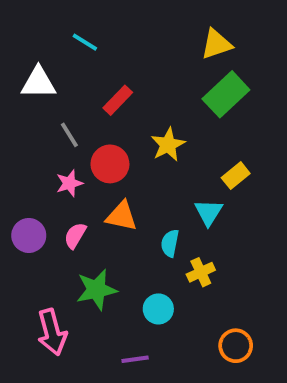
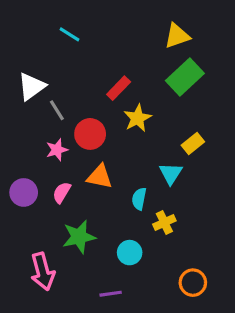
white triangle: (38, 83) -> (32, 87), moved, turned -36
red rectangle: (118, 100) -> (119, 88), moved

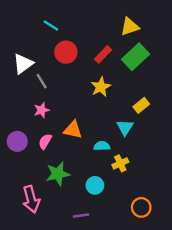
red rectangle: (119, 88) -> (103, 54), moved
red circle: (90, 134) -> (66, 52), moved
cyan semicircle: (139, 199) -> (102, 146), turned 77

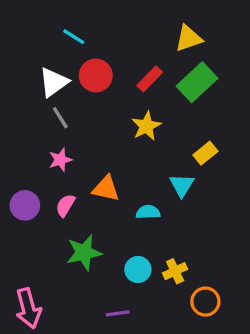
white triangle: (23, 64) -> (54, 82), moved
yellow cross: (120, 163) -> (175, 271), moved
pink arrow: (31, 199) -> (28, 308), moved

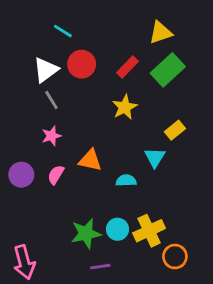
green star: (84, 253) -> (86, 234), moved
yellow cross: (175, 271) -> (149, 231), size x1.5

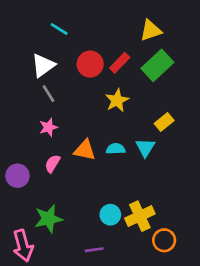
red circle: (82, 64) -> (90, 64), moved
purple circle: (21, 175) -> (17, 176), moved
cyan semicircle: (126, 180) -> (116, 149), moved
green star: (86, 234) -> (48, 219), moved

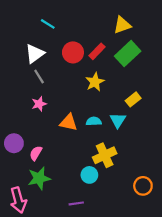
pink semicircle: (52, 164) -> (36, 153), moved
yellow cross: (140, 216) -> (105, 155), moved
orange circle: (164, 240) -> (143, 186), moved

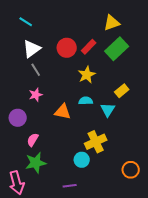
cyan line: (48, 24) -> (26, 22), moved
cyan semicircle: (94, 121) -> (86, 101), moved
purple circle: (14, 143) -> (18, 118), moved

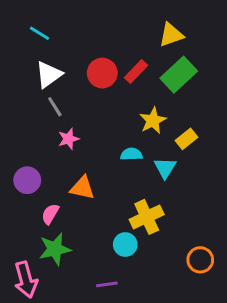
yellow star: (87, 75) -> (153, 120), moved
pink star: (36, 95) -> (69, 139), moved
orange triangle: (63, 112) -> (82, 188), moved

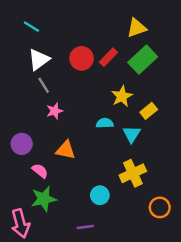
pink semicircle: (50, 214) -> (40, 171), turned 98
yellow cross: (147, 217) -> (133, 173), moved

